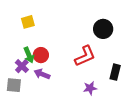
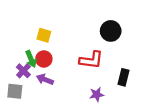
yellow square: (28, 22) -> (44, 35), moved, turned 32
red L-shape: (85, 56) -> (91, 60), turned 30

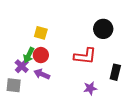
green arrow: (31, 59) -> (29, 55), turned 49

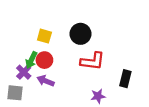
black circle: (103, 29) -> (81, 34), moved

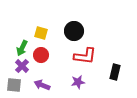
green arrow: (31, 60) -> (22, 48), moved
purple arrow: (46, 81) -> (42, 85), moved
purple star: (98, 96) -> (78, 82), moved

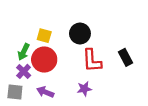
red circle: (41, 55) -> (44, 60), size x1.5
red L-shape: (85, 56) -> (92, 61), turned 80
black rectangle: (115, 72) -> (125, 57), moved, turned -42

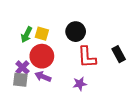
green arrow: (24, 52) -> (27, 35), moved
gray square: (15, 92) -> (20, 80), moved
purple arrow: (45, 92) -> (43, 77), moved

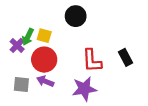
black circle: (76, 32) -> (76, 16), moved
purple cross: (22, 67) -> (17, 45), moved
purple star: (80, 84) -> (84, 89), size x1.6

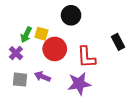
purple cross: (17, 45) -> (16, 53), moved
black rectangle: (126, 57) -> (118, 42), moved
red circle: (44, 60) -> (55, 49), moved

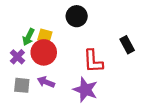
red circle: (55, 49) -> (44, 52), moved
purple star: (79, 84) -> (85, 90), turned 30

